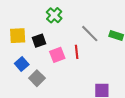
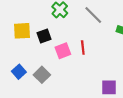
gray line: (90, 34) -> (93, 15), moved
blue square: (22, 64) -> (19, 72), moved

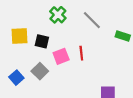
black square: (44, 36) -> (42, 41), turned 32
gray square: (42, 75) -> (40, 71), moved

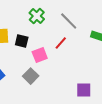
red line: (81, 53) -> (61, 43), moved, turned 48
gray square: (40, 71) -> (31, 76), moved

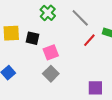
red line: (61, 43) -> (89, 40), moved
gray square: (31, 76) -> (51, 74), moved

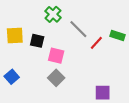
gray line: (80, 18) -> (78, 29), moved
pink square: (51, 52) -> (56, 56), turned 35

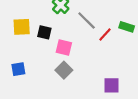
blue square: (12, 77) -> (18, 69), turned 32

